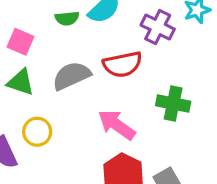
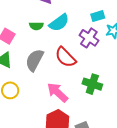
red semicircle: (122, 64) -> (65, 57), turned 50
gray semicircle: (71, 76) -> (35, 60), turned -45

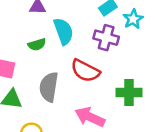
cyan semicircle: (59, 23) -> (63, 31), turned -55

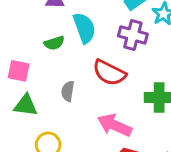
gray semicircle: (49, 87) -> (68, 91), size x0.6

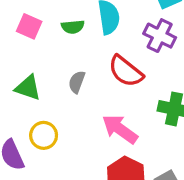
pink square: (19, 71) -> (29, 26), moved

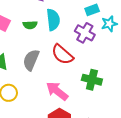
gray semicircle: (77, 82) -> (31, 60), size x1.5

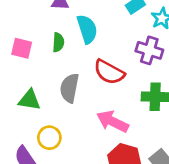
green semicircle: (30, 25) -> (58, 42), turned -72
purple cross: (85, 33) -> (149, 50), moved

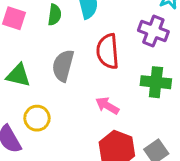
red semicircle: (109, 72) -> (108, 51), turned 52
pink arrow: (112, 121) -> (107, 106), size x0.7

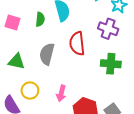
pink arrow: (107, 106) -> (61, 93), moved, turned -105

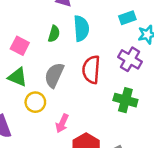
pink square: (12, 22) -> (20, 46), moved
yellow circle: (30, 91) -> (35, 102), moved

